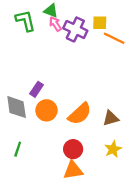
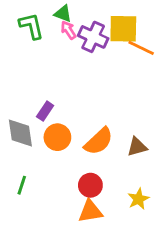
yellow square: (100, 23) -> (123, 29), size x1.6
yellow star: (113, 149) -> (138, 199), moved

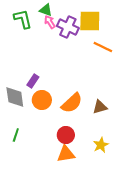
orange line: (141, 48) -> (103, 47), moved

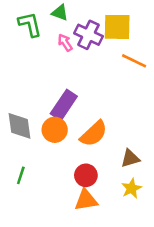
pink arrow: (50, 22) -> (65, 43), moved
purple rectangle: (33, 81) -> (64, 105), moved, size x1.6
brown triangle: (100, 107) -> (130, 158), moved

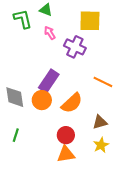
purple cross: (89, 35) -> (75, 47), moved
orange line: (134, 61) -> (103, 82), moved

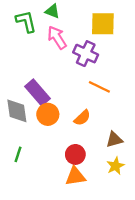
pink arrow: (50, 33) -> (57, 38), size x1.5
purple rectangle: (49, 81) -> (38, 93), moved, turned -75
orange line: (103, 82) -> (99, 87), moved
orange semicircle: (72, 103) -> (82, 118), size x0.7

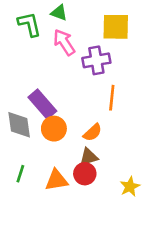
purple cross: (86, 54) -> (96, 60), turned -35
orange line: (99, 87) -> (112, 98), turned 70
brown triangle: (114, 140) -> (89, 157), moved
orange triangle: (75, 176) -> (56, 180), moved

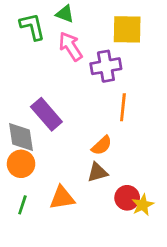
orange circle: (54, 129) -> (21, 164), moved
green line: (20, 174) -> (22, 205), moved
red circle: (85, 174) -> (127, 198), moved

